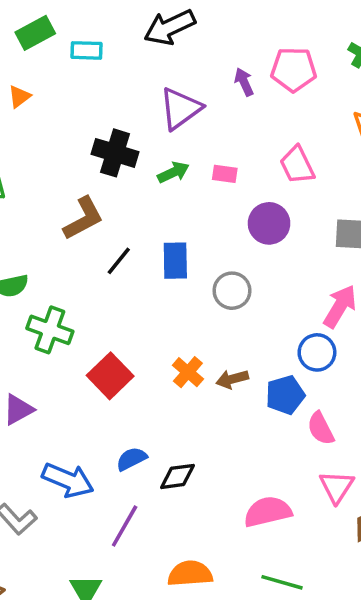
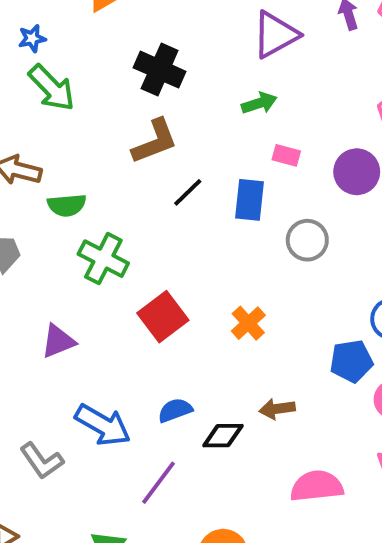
black cross: (115, 153) -> (160, 70), moved
pink rectangle: (225, 174) -> (286, 155), moved
brown arrow: (232, 379) -> (277, 409), moved

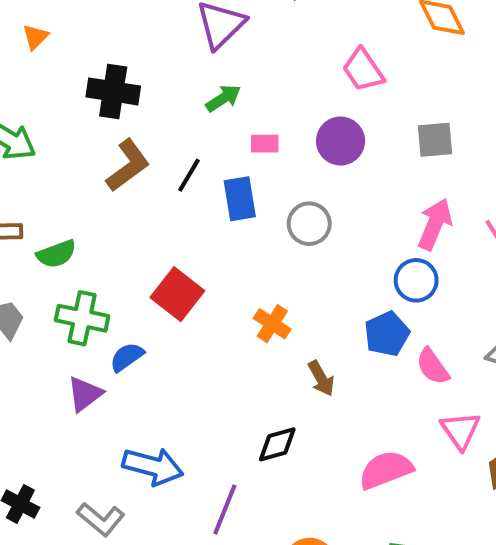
black line: (188, 192) -> (189, 175), moved
green cross: (103, 259) -> (82, 318), moved
red square: (163, 317) -> (177, 294), moved
brown arrow: (277, 409) -> (321, 378), moved, turned -96
blue semicircle: (175, 410) -> (127, 357), moved

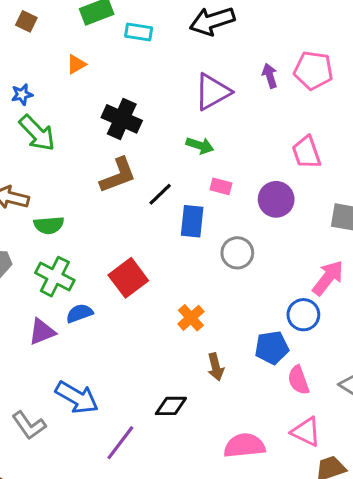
green arrow: (223, 98) -> (200, 145), turned 36
pink triangle: (460, 430) -> (306, 432), turned -44

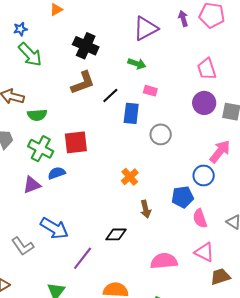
purple circle: (276, 199) -> (204, 103), moved
red square: (128, 278) -> (76, 142), moved, turned 30

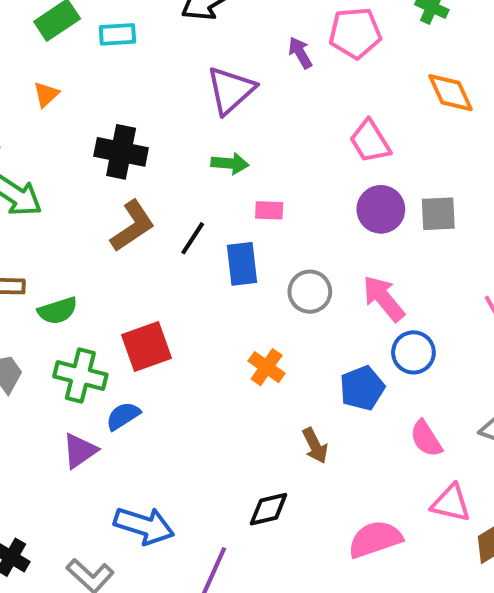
pink arrow: (220, 151) -> (384, 298), moved, turned -65
orange cross: (130, 177) -> (267, 367), moved
blue pentagon: (183, 197) -> (362, 388), moved

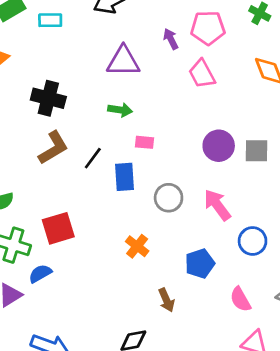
purple triangle: (231, 90) -> (123, 61), turned 39
pink trapezoid: (370, 141) -> (202, 74), moved
blue circle: (413, 352) -> (253, 241), moved

